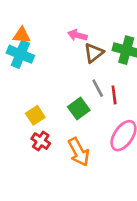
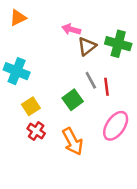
orange triangle: (22, 35) -> (18, 18), moved, turned -30
cyan cross: (20, 54) -> (17, 71), moved

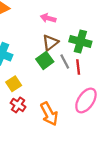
green cross: (118, 44) -> (80, 41), moved
brown triangle: (87, 46) -> (50, 43), moved
green square: (73, 100) -> (45, 60), moved

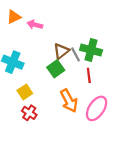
pink arrow: (48, 18) -> (35, 25), moved
gray line: (65, 62) -> (76, 54), moved
orange arrow: (49, 114) -> (69, 101), moved

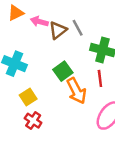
brown triangle: (61, 51) -> (58, 30), moved
gray line: (76, 54) -> (78, 28), moved
orange arrow: (69, 101) -> (76, 91), moved

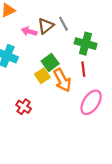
pink arrow: (39, 22) -> (29, 31), moved
yellow square: (28, 97) -> (42, 76), moved

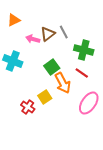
red line: (83, 69) -> (82, 73), turned -48
yellow square: (42, 76) -> (45, 97), moved

